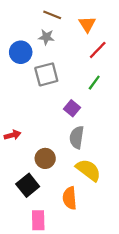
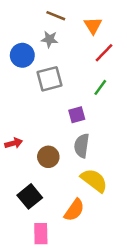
purple square: (72, 108) -> (77, 115), turned 35
brown circle: (45, 158) -> (48, 157), moved
orange semicircle: (70, 198) -> (74, 210), turned -140

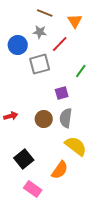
red line: (104, 53) -> (60, 44), moved
brown circle: (48, 157) -> (44, 119), moved
pink rectangle: (41, 234) -> (33, 189), turned -54

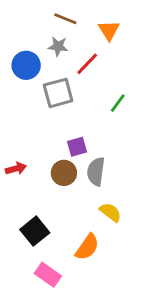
purple square: (62, 93) -> (77, 147), moved
yellow semicircle: (76, 146) -> (110, 212), size x0.7

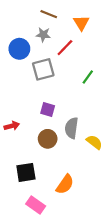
purple square: (77, 147) -> (48, 110), moved, turned 32
brown circle: (64, 173) -> (48, 139), moved
yellow semicircle: (110, 212) -> (94, 142), moved
black square: (35, 231) -> (26, 172), turned 30

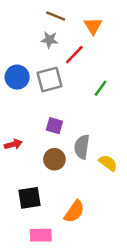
blue circle: (19, 49) -> (17, 77), moved
pink rectangle: (36, 205) -> (41, 235), turned -36

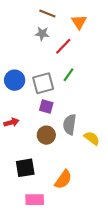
blue circle: (17, 77) -> (15, 80), moved
gray square: (49, 80) -> (43, 83), moved
green line: (101, 88) -> (69, 75), moved

